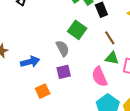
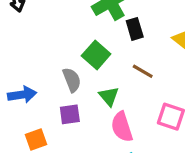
brown line: (110, 38) -> (143, 71), turned -32
green triangle: (112, 58) -> (109, 96), moved, turned 32

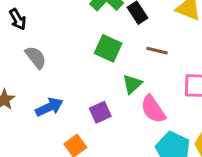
gray semicircle: (72, 80) -> (36, 57), moved
green triangle: (109, 96) -> (132, 84), turned 45

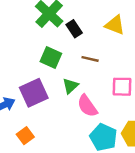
purple square: (100, 112) -> (34, 93), moved, size x1.6

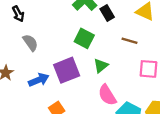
brown line: (90, 59) -> (130, 41), moved
pink semicircle: (87, 106) -> (107, 95), moved

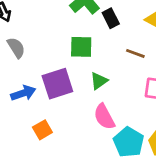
green square: (84, 38) -> (81, 47), turned -30

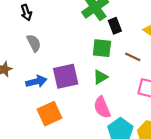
green square: (81, 47) -> (102, 48), moved
orange square: (42, 130) -> (49, 114), size x1.5

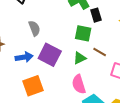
gray semicircle: (34, 43) -> (34, 28), moved
brown line: (133, 57) -> (100, 52), moved
purple square: (66, 76) -> (50, 55), turned 35

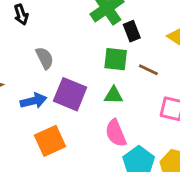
brown line: (100, 52) -> (148, 70), moved
green triangle: (80, 58) -> (114, 95), turned 32

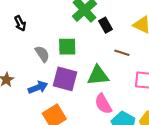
green square: (116, 59) -> (67, 47), moved
green triangle: (114, 95) -> (98, 75), size x1.5

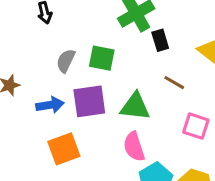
gray semicircle: (42, 54) -> (66, 61), turned -133
purple square: (65, 79) -> (89, 101), turned -35

